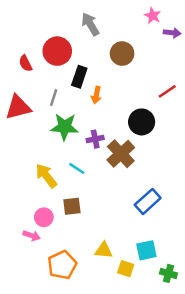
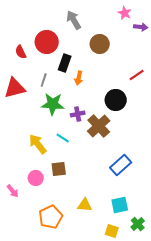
pink arrow: (32, 236) -> (13, 191), moved, turned 32
yellow square: (126, 269) -> (112, 231), moved
green cross: (168, 273) -> (138, 224), turned 32

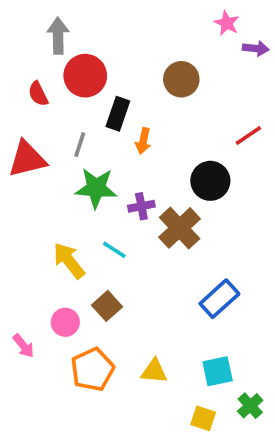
gray arrow: (74, 20) -> (58, 36), moved, turned 30
brown square: (59, 169) -> (107, 306), turned -35
orange pentagon: (51, 217) -> (92, 369), moved

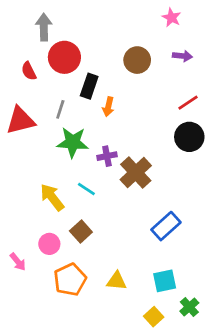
purple arrow: (256, 48) -> (182, 56), moved
black circle: (210, 181) -> (189, 137), moved
yellow square: (203, 418) -> (154, 317), turned 30

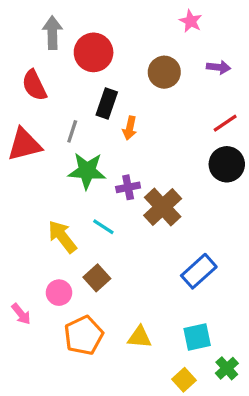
pink star: (171, 18) -> (191, 21), moved
red circle: (64, 57) -> (94, 52), moved
red semicircle: (29, 71) -> (34, 85), size x1.4

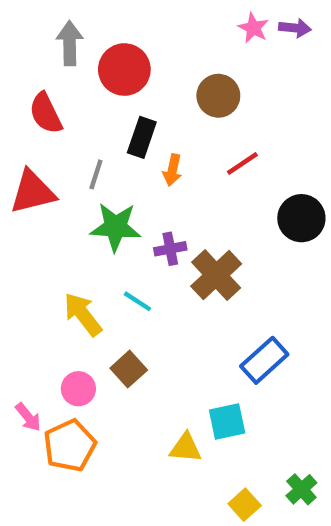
purple arrow: (219, 67) -> (295, 28), moved
red line: (225, 123) -> (242, 164), moved
orange pentagon: (84, 335) -> (70, 446), moved
cyan square: (197, 337) -> (227, 422), moved

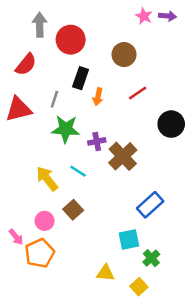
red semicircle: (46, 113) -> (26, 64), turned -115
yellow triangle: (186, 448) -> (105, 273), moved
green cross: (301, 489) -> (151, 258), moved

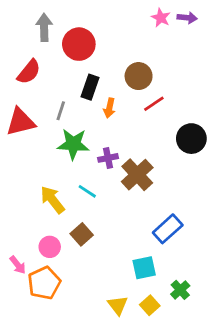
brown circle: (124, 55) -> (139, 76), moved
green cross: (151, 258) -> (180, 290), moved
yellow triangle: (105, 273) -> (118, 305), turned 48
yellow square: (139, 287) -> (150, 305), moved

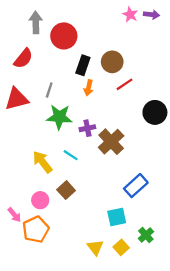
black rectangle: (90, 87) -> (83, 65), moved

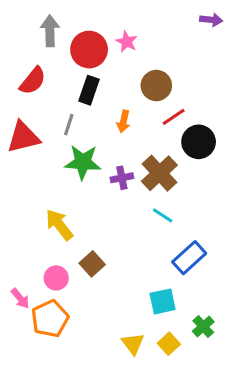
pink star: (130, 15) -> (127, 42), moved
black rectangle: (83, 65) -> (89, 90), moved
black circle: (155, 112) -> (199, 142), moved
brown cross: (111, 142) -> (159, 173), moved
cyan line: (71, 155) -> (163, 215), moved

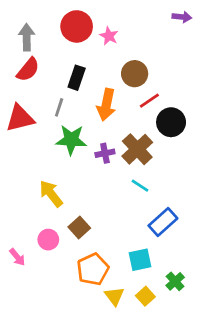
gray arrow: (50, 31) -> (27, 37), moved
red circle: (89, 50) -> (77, 26), moved
orange arrow: (123, 122) -> (106, 105), size x1.6
orange pentagon: (50, 319) -> (93, 269), moved

